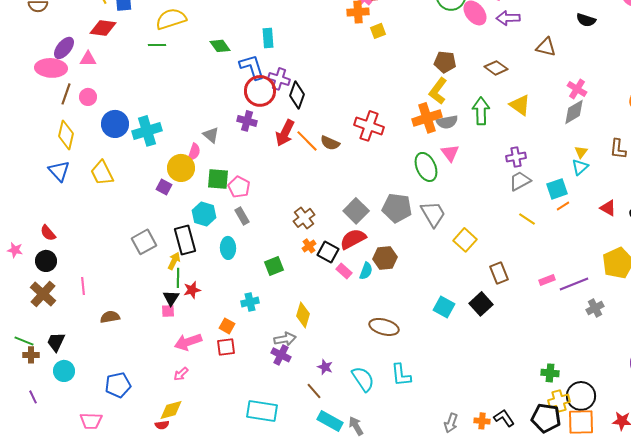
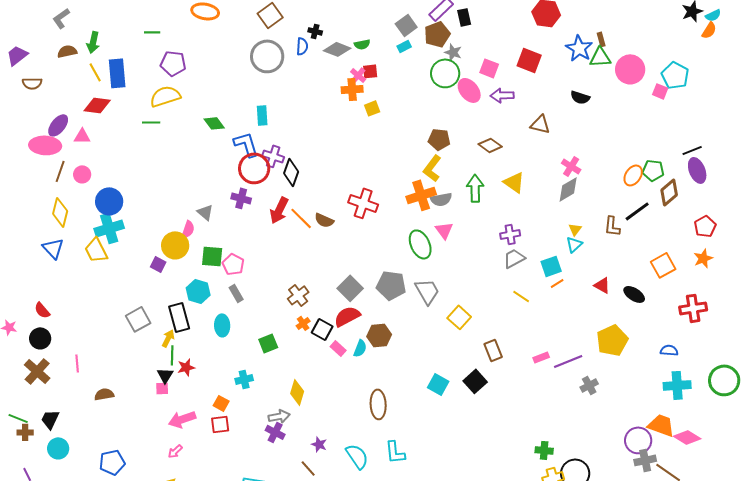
cyan cross: (147, 131) -> (109, 228), moved
brown ellipse: (384, 327) -> (378, 404), turned 72

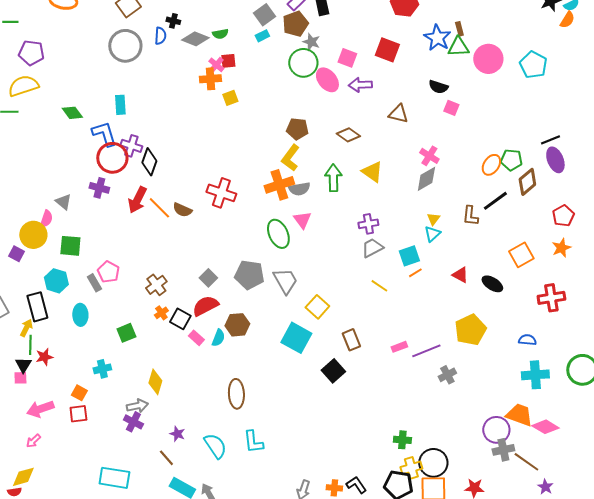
pink square: (660, 91) -> (451, 108), moved
pink pentagon: (233, 264) -> (108, 272), moved
gray square: (350, 288) -> (208, 278), size x0.7
cyan square: (438, 384) -> (296, 338), moved, size x1.4

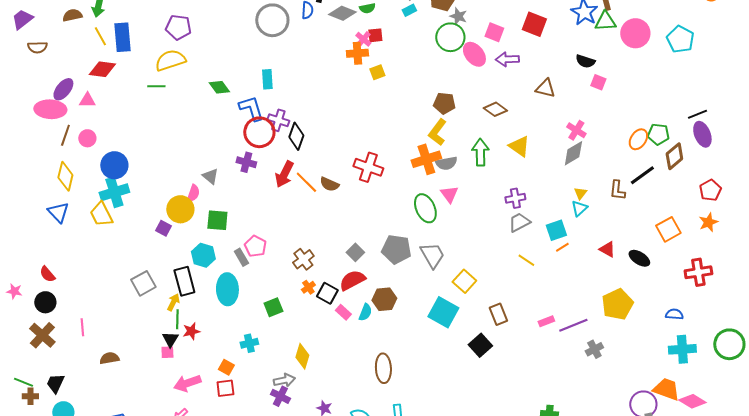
cyan ellipse: (80, 315) -> (227, 289), size x1.4

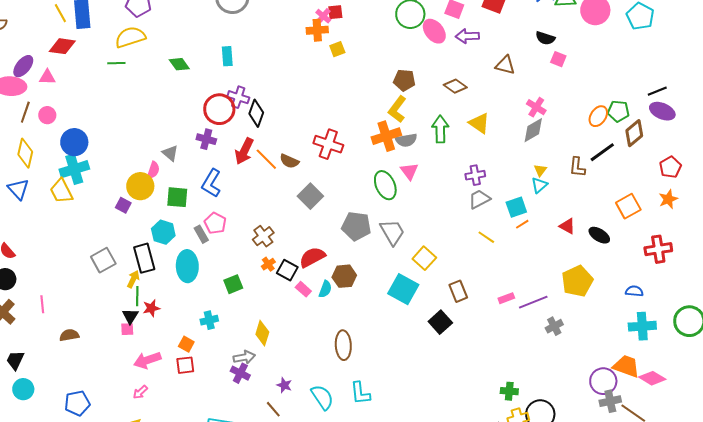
blue L-shape: (251, 108) -> (211, 183), moved, turned -132
purple ellipse: (702, 134) -> (662, 111), turned -45
gray square: (355, 252) -> (310, 196), moved, size x1.4

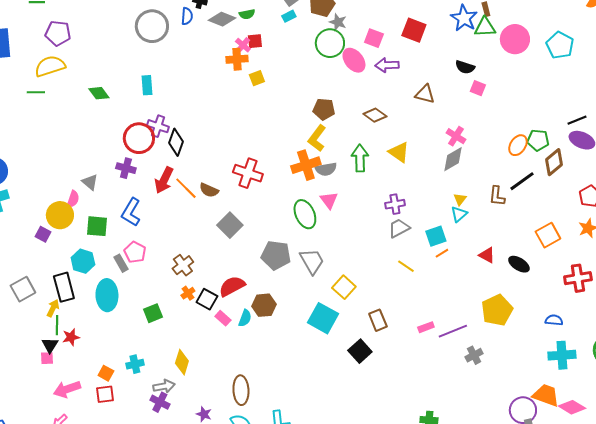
cyan cross: (209, 320) -> (135, 364), moved
brown ellipse: (343, 345) -> (241, 390), moved

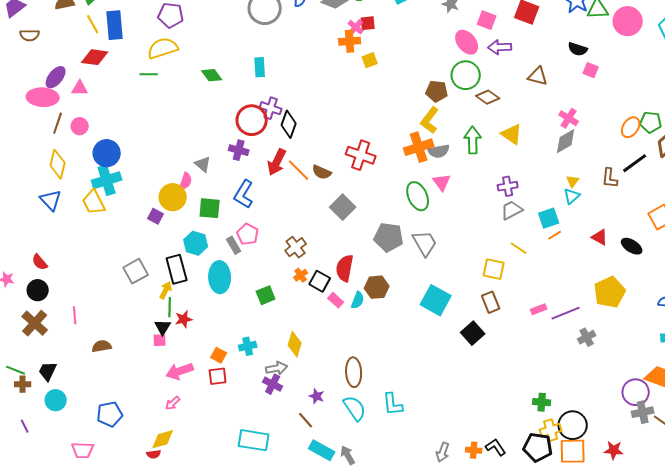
green circle: (330, 43) -> (466, 75), moved
red semicircle: (232, 286) -> (345, 268), turned -52
yellow square: (344, 287) -> (494, 269), moved, turned -30

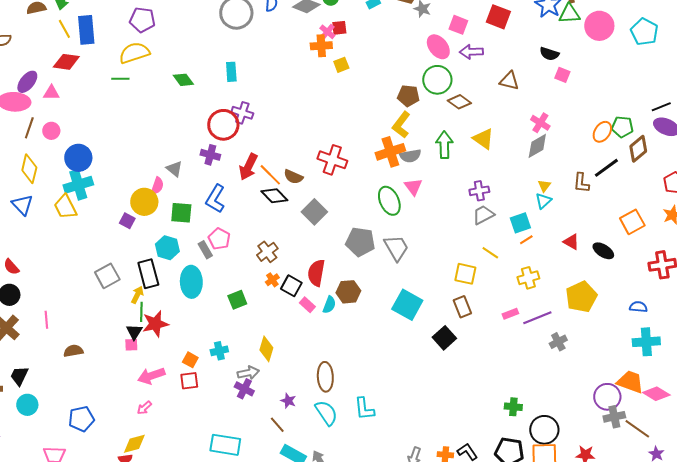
black diamond: (289, 124) -> (274, 196), moved, turned -64
red star: (184, 319) -> (155, 324), size x1.5
yellow cross: (551, 430) -> (528, 278), moved

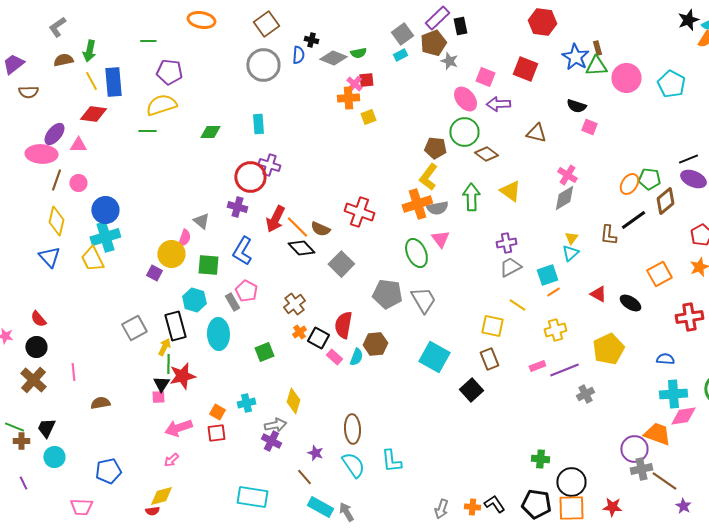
green diamond: (183, 80) -> (210, 132), turned -55
pink diamond: (656, 394) -> (683, 416), moved, turned -40

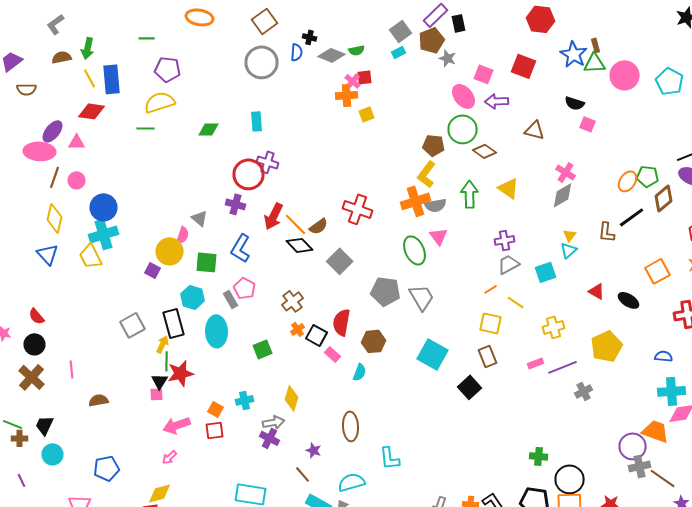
brown semicircle: (320, 229) -> (318, 226), turned -60
orange line: (553, 292) -> (490, 289), moved
cyan semicircle: (356, 357) -> (360, 372), moved
cyan semicircle: (353, 465) -> (352, 482), moved, turned -72

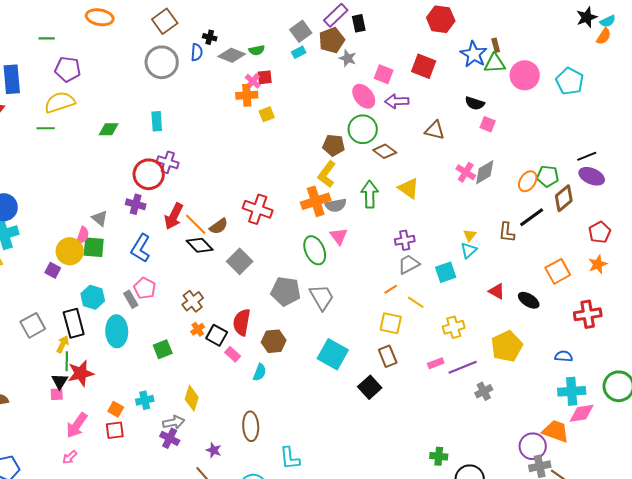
gray diamond: (562, 195) -> (485, 172), moved
green square: (206, 262) -> (94, 247), moved
pink arrow: (176, 425) -> (77, 425), turned -36

